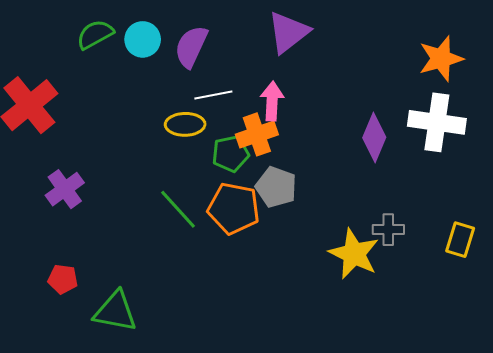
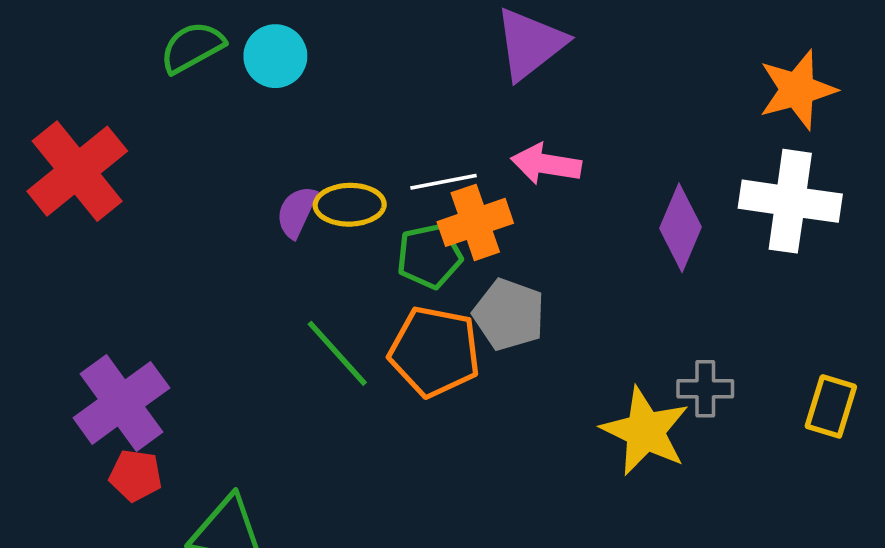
purple semicircle: (191, 47) -> (297, 212), moved, size x0.7
white line: (213, 95) -> (443, 182), moved
pink arrow: (272, 101) -> (546, 164), moved, turned -84
purple cross: (65, 189) -> (121, 403), moved, size x1.4

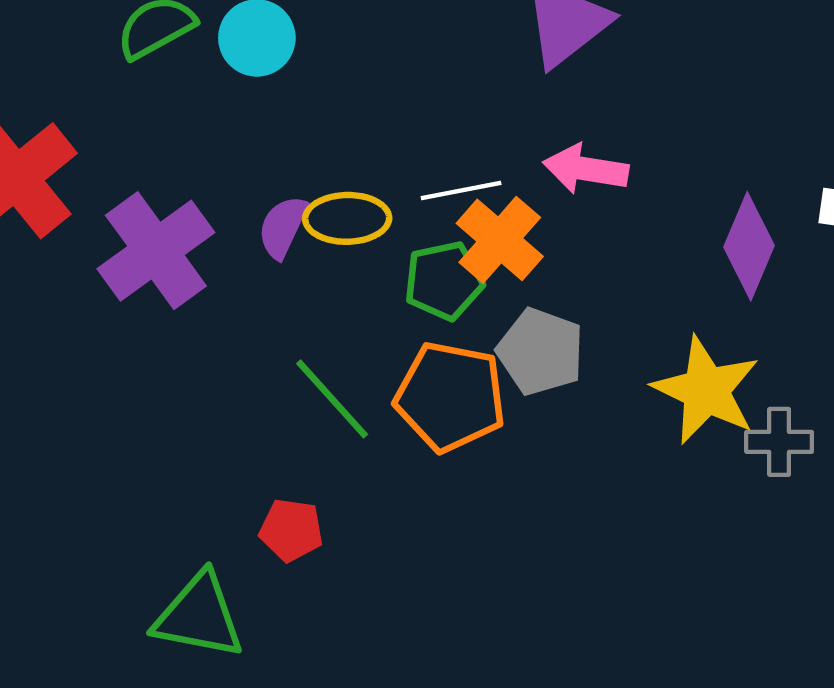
orange cross: (475, 222) -> (500, 240), turned -30
purple cross: (121, 403) -> (156, 251), moved
yellow star: (645, 431) -> (706, 390), moved
red pentagon: (136, 475) -> (291, 530), moved

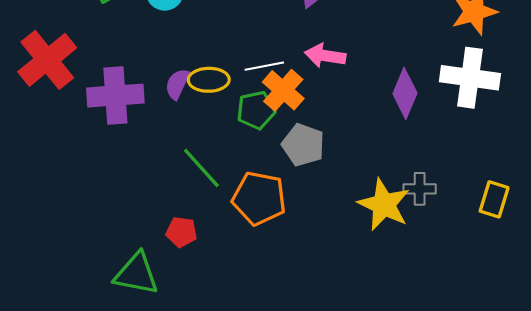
purple cross: (156, 251) -> (115, 96), turned 32
yellow star: (706, 390) -> (384, 205), moved
orange pentagon: (450, 397) -> (259, 198), moved

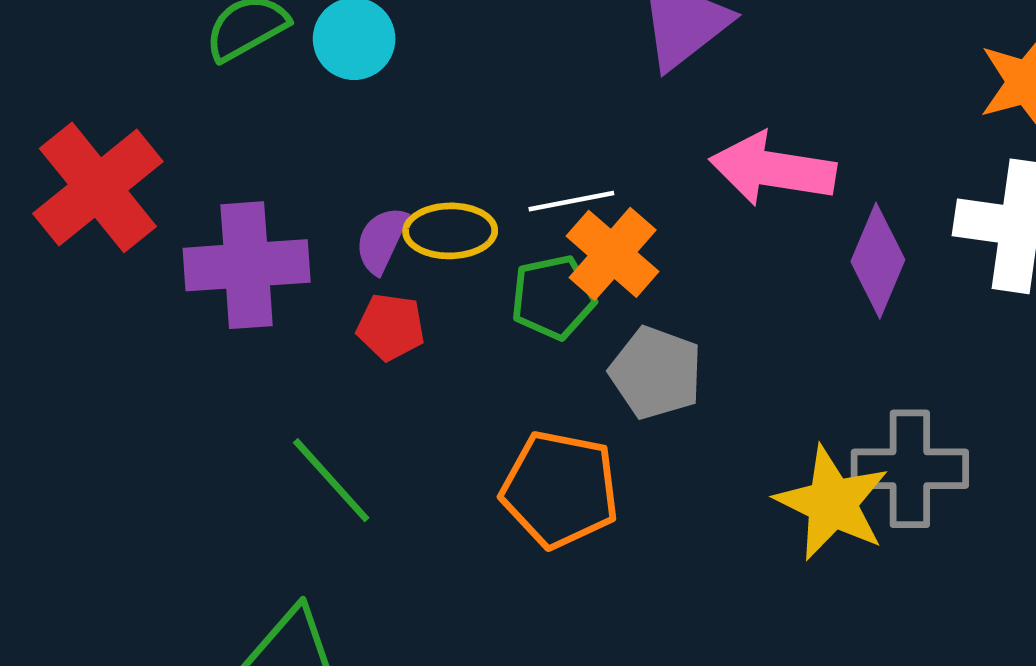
pink arrow: (325, 56) -> (773, 169), moved, size x1.4
green line: (201, 168) -> (331, 480), moved
gray cross: (420, 189) -> (910, 469), size x1.6
red pentagon: (181, 232) -> (391, 327), moved

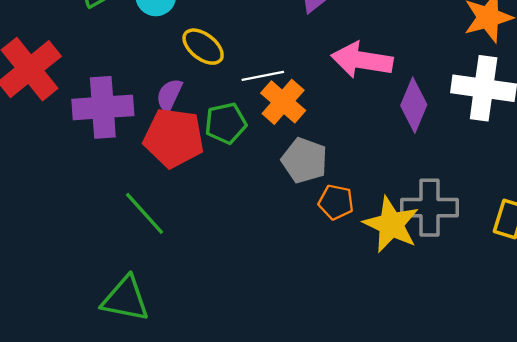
yellow ellipse: (450, 231) -> (203, 47), moved, turned 39
green pentagon: (553, 297) -> (226, 123), moved
red pentagon: (391, 327) -> (174, 138), size x1.8
orange pentagon: (560, 489) -> (336, 202), moved, size x0.6

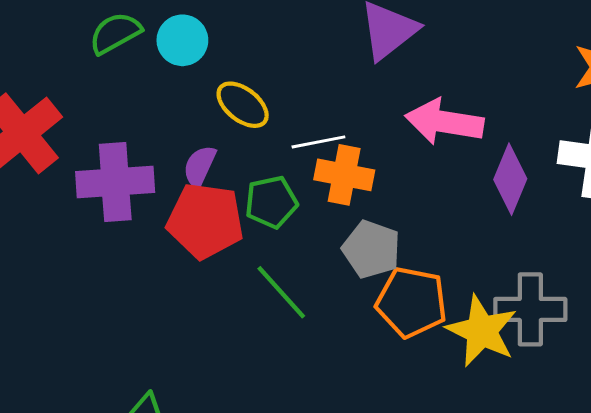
orange cross: (283, 102) -> (344, 175), turned -30
orange pentagon: (336, 202) -> (411, 302), size x1.6
green line: (144, 213) -> (281, 292), moved

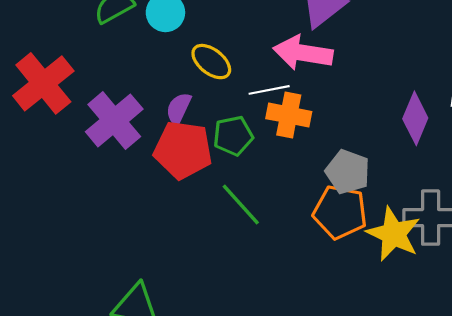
pink arrow: (444, 122) -> (303, 53), moved
purple cross: (115, 182) -> (114, 120), turned -36
gray pentagon: (371, 249) -> (348, 172), moved

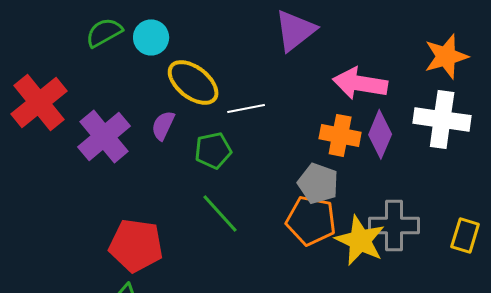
pink arrow: (303, 53) -> (360, 83), moved
yellow ellipse: (211, 62) -> (193, 82), size x1.4
orange cross: (289, 115) -> (340, 135), moved
red pentagon: (183, 150) -> (136, 245), moved

